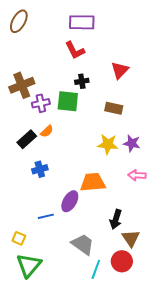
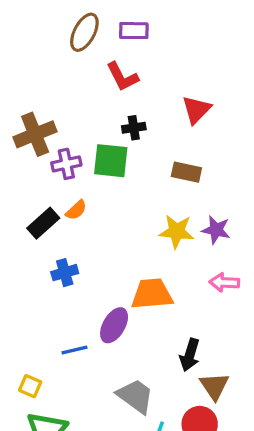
brown ellipse: (19, 21) -> (84, 32), moved
purple rectangle: (82, 22) -> (134, 31), size x0.7

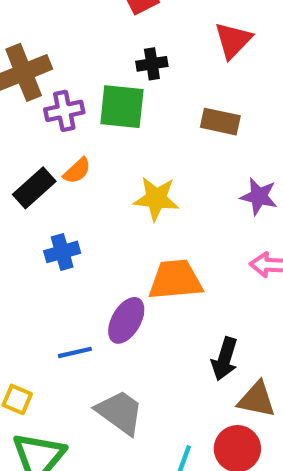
yellow star: (177, 231) -> (156, 199), moved
brown triangle: (214, 386) -> (257, 399), turned -44
gray trapezoid: (135, 396) -> (120, 412), moved

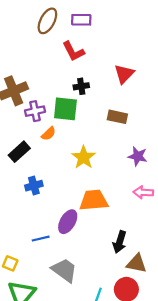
orange semicircle: (77, 171) -> (49, 134), moved
yellow star: (156, 199) -> (84, 157), turned 30

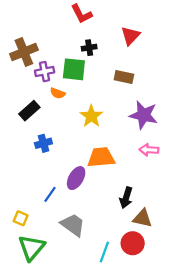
orange semicircle: (49, 134) -> (58, 93), turned 64
purple star: (138, 156) -> (143, 115), size x1.5
blue line: (41, 239) -> (50, 194), turned -42

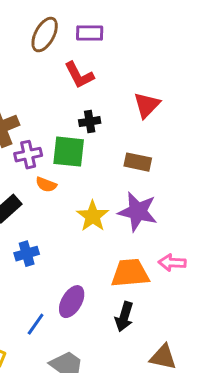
purple star: (143, 115) -> (138, 212), moved
orange trapezoid: (101, 157) -> (130, 273), moved
black arrow: (126, 198) -> (124, 317), moved

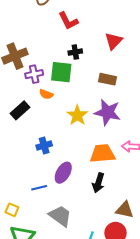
blue cross: (27, 254) -> (44, 146), moved
blue line: (36, 324) -> (39, 188), turned 42

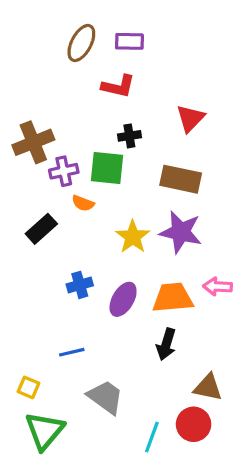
red L-shape: (68, 21) -> (118, 86), turned -50
brown rectangle: (107, 79) -> (181, 179), size x1.4
purple ellipse: (63, 173) -> (123, 299), moved

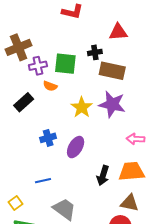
red triangle: (190, 118) -> (118, 32), turned 42
black cross: (129, 136) -> (95, 52), moved
orange trapezoid: (173, 298) -> (131, 171), moved
yellow square: (29, 387) -> (16, 203), turned 32

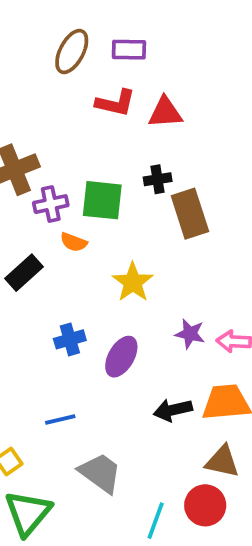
red triangle: (118, 32) -> (165, 113), moved
brown rectangle: (112, 71) -> (190, 214), turned 60
purple star: (112, 104) -> (190, 334), moved, size x0.6
black arrow: (103, 176) -> (173, 410), turned 60

